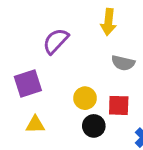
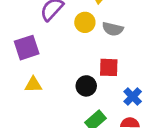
yellow circle: (85, 98) -> (85, 22), moved

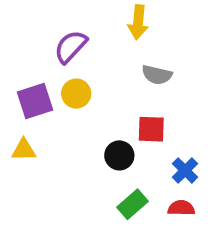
yellow circle: (85, 22) -> (76, 94), moved
yellow triangle: (33, 85) -> (24, 150), moved

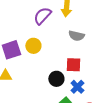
purple semicircle: (71, 47) -> (42, 16), moved
blue cross: (185, 170) -> (77, 87), moved

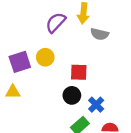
gray semicircle: (76, 36) -> (100, 34), moved
red square: (73, 65) -> (79, 72), moved

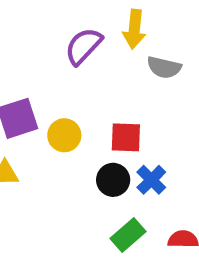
yellow circle: (45, 57) -> (64, 135), moved
blue cross: (96, 105) -> (151, 180), moved

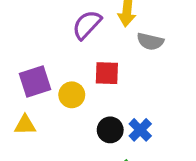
red square: (126, 137) -> (107, 73), moved

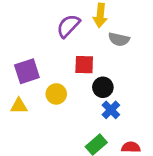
yellow circle: (72, 95) -> (56, 94), moved
black circle: (110, 130) -> (103, 87), moved

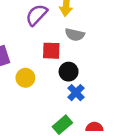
gray semicircle: (119, 39) -> (75, 35), moved

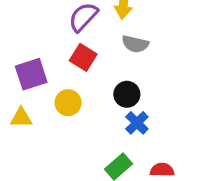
red square: (51, 51) -> (83, 57), moved, turned 30

